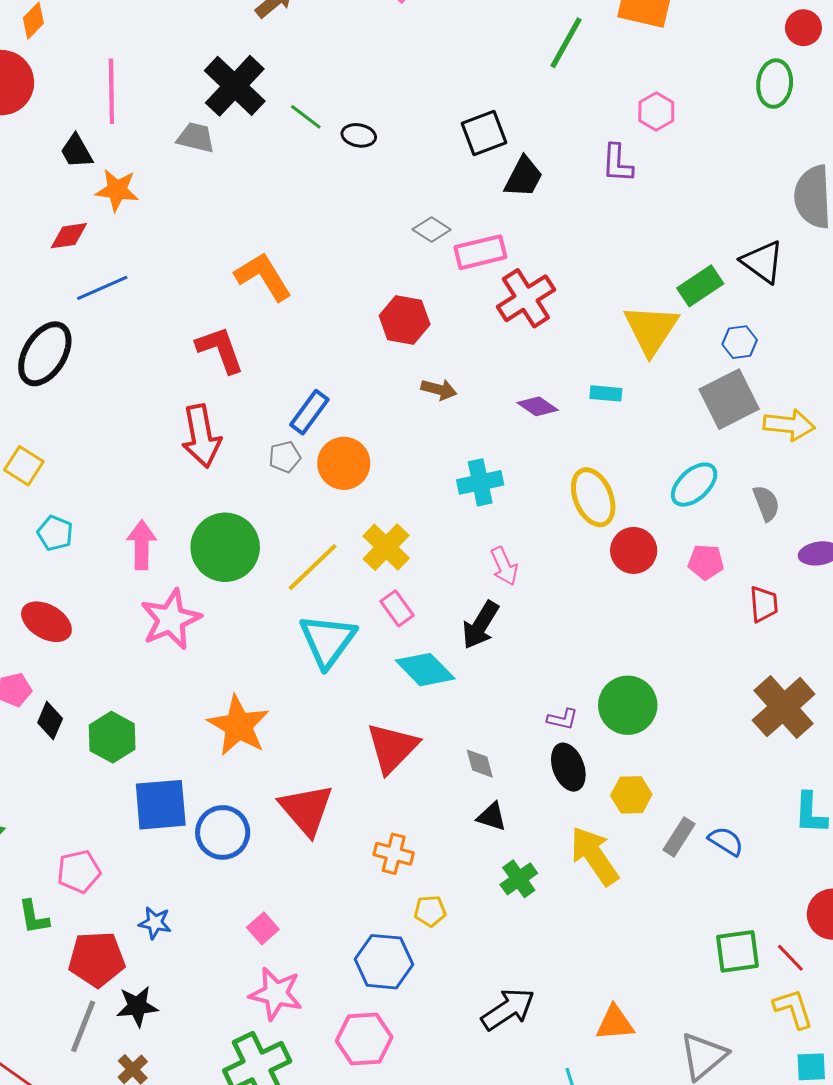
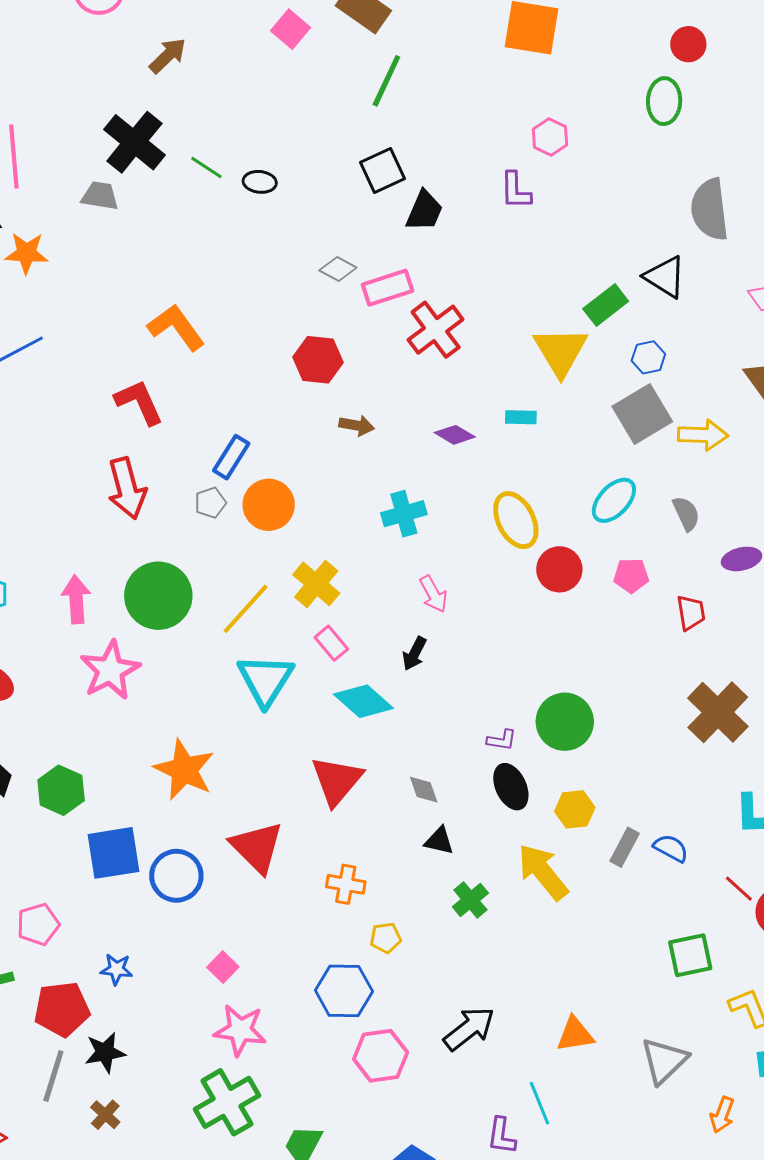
green line: (566, 43) -> (386, 81), moved
black arrow: (480, 625) -> (414, 654), size x0.7
red line: (790, 958) -> (739, 889), moved
pink hexagon: (364, 1039) -> (381, 1056), moved

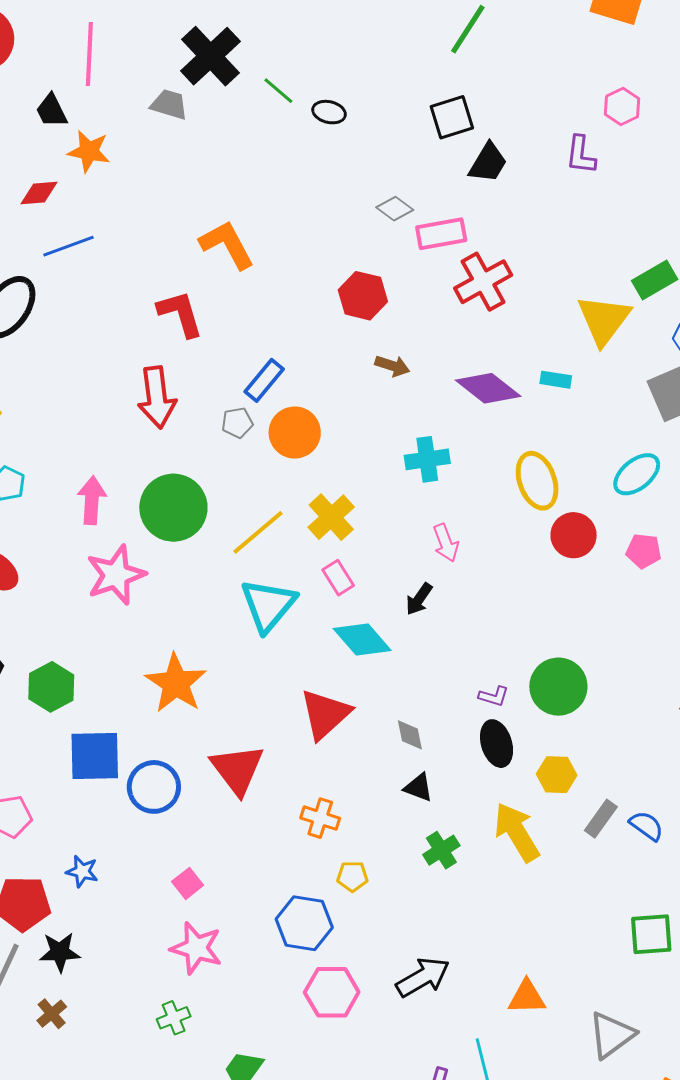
purple diamond: (455, 435) -> (488, 388), size x1.6
green cross: (227, 1102) -> (174, 1018), size x0.5

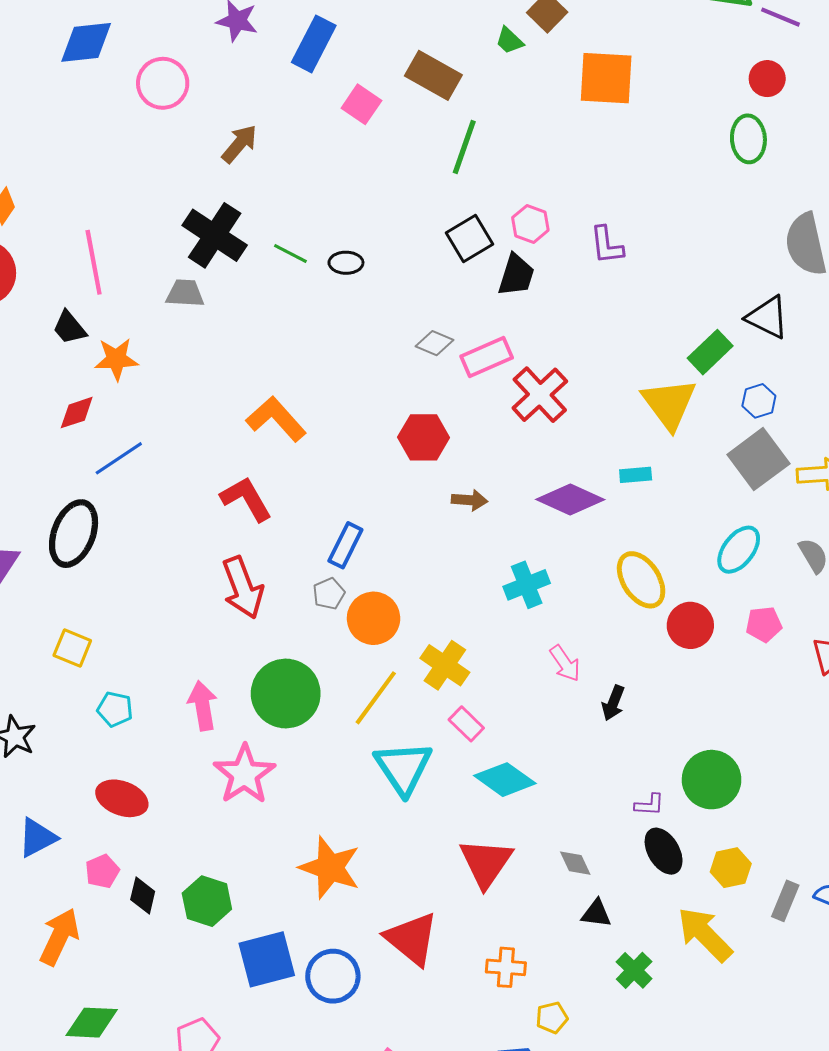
pink hexagon: (622, 106) -> (530, 224), moved
orange circle: (295, 433) -> (374, 618), moved
black arrow: (419, 599) -> (613, 703), moved

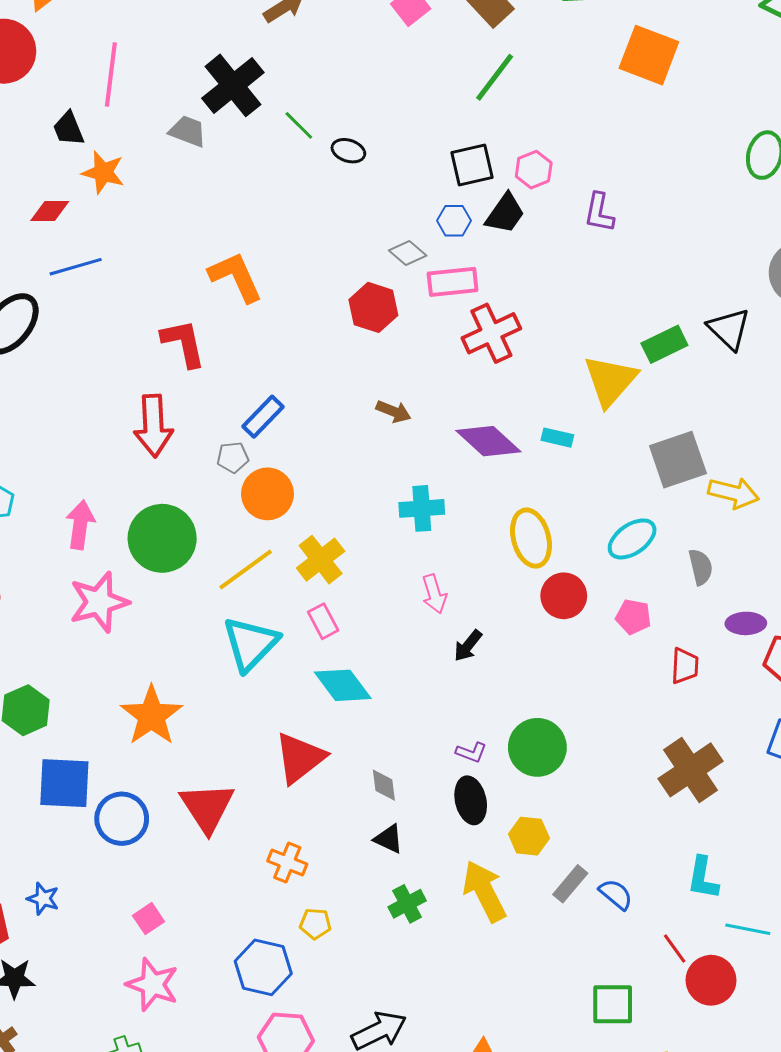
blue hexagon: (759, 401) -> (454, 221), moved
red hexagon: (424, 437) -> (373, 307), moved

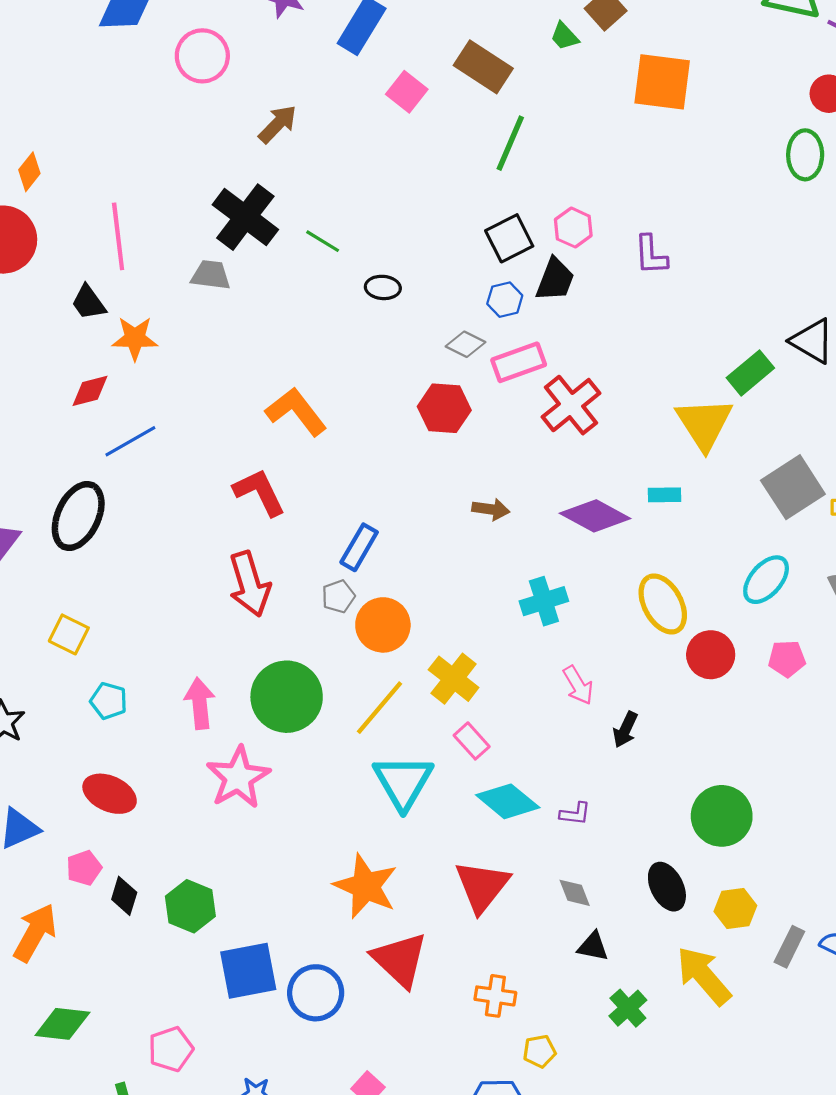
black ellipse: (348, 151) -> (383, 287), moved
orange star: (151, 716) -> (366, 886), moved
purple L-shape: (471, 752) -> (575, 814), moved

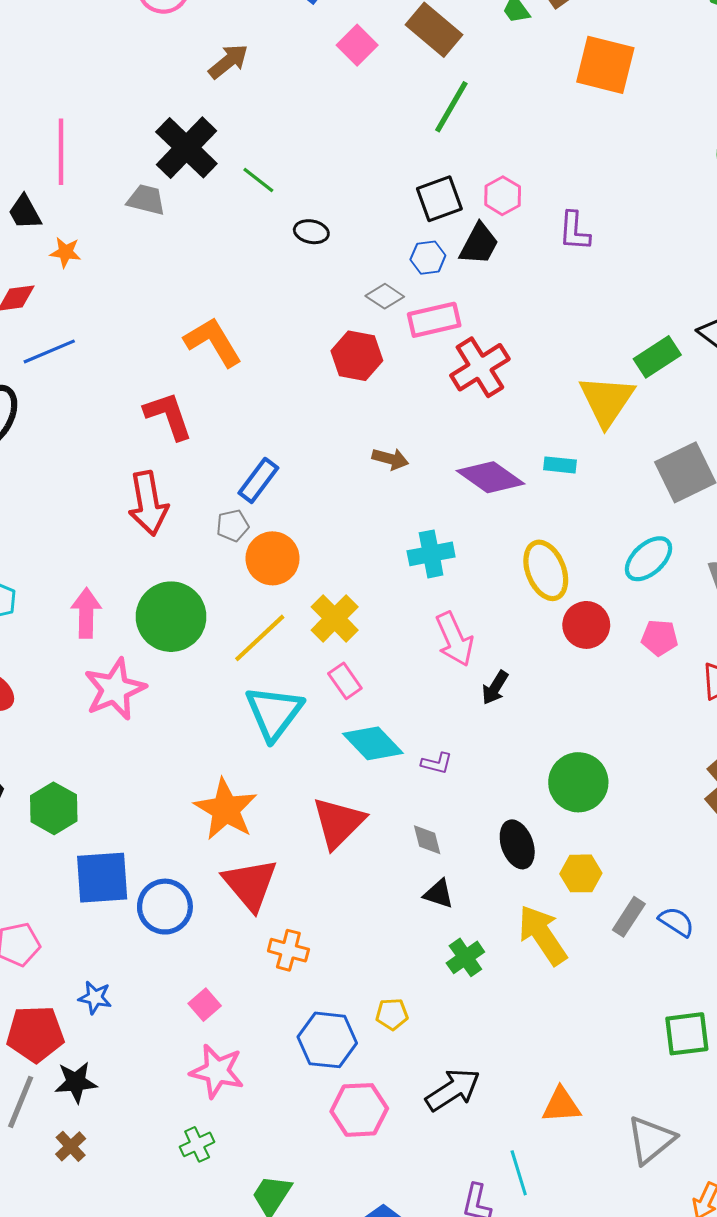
orange star: (135, 338) -> (65, 252), size x0.7
pink arrow: (578, 685) -> (454, 639), size x1.4
orange cross: (495, 996) -> (288, 950), moved
yellow pentagon: (539, 1051) -> (392, 1014), moved

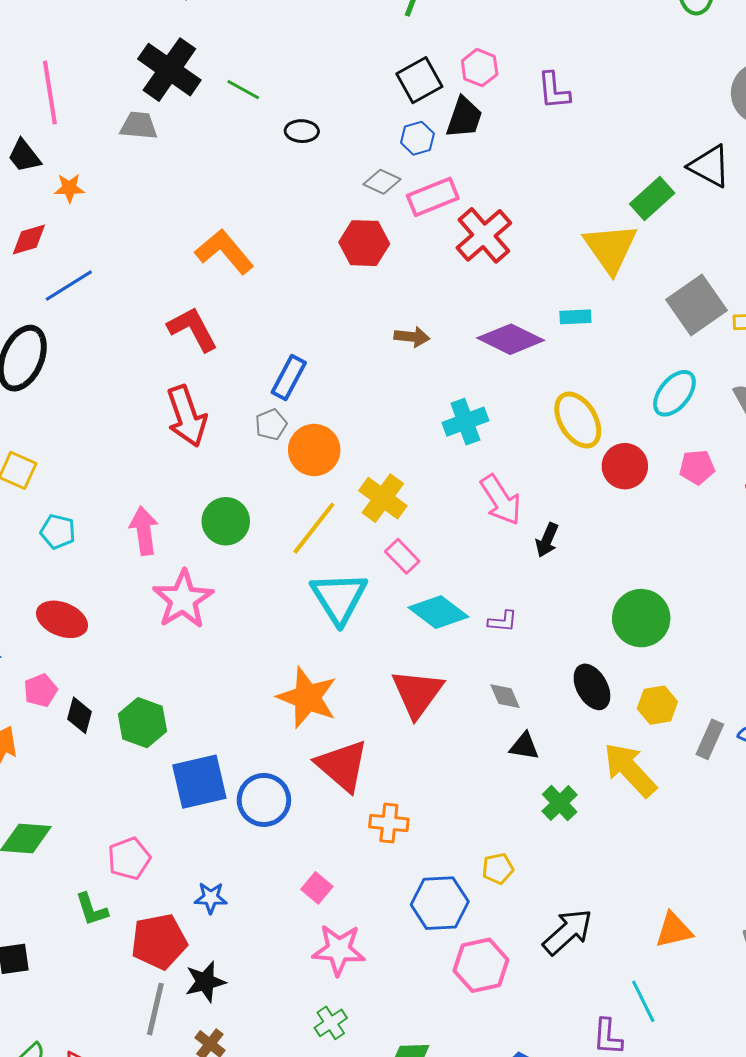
green circle: (171, 617) -> (226, 521), size x0.7

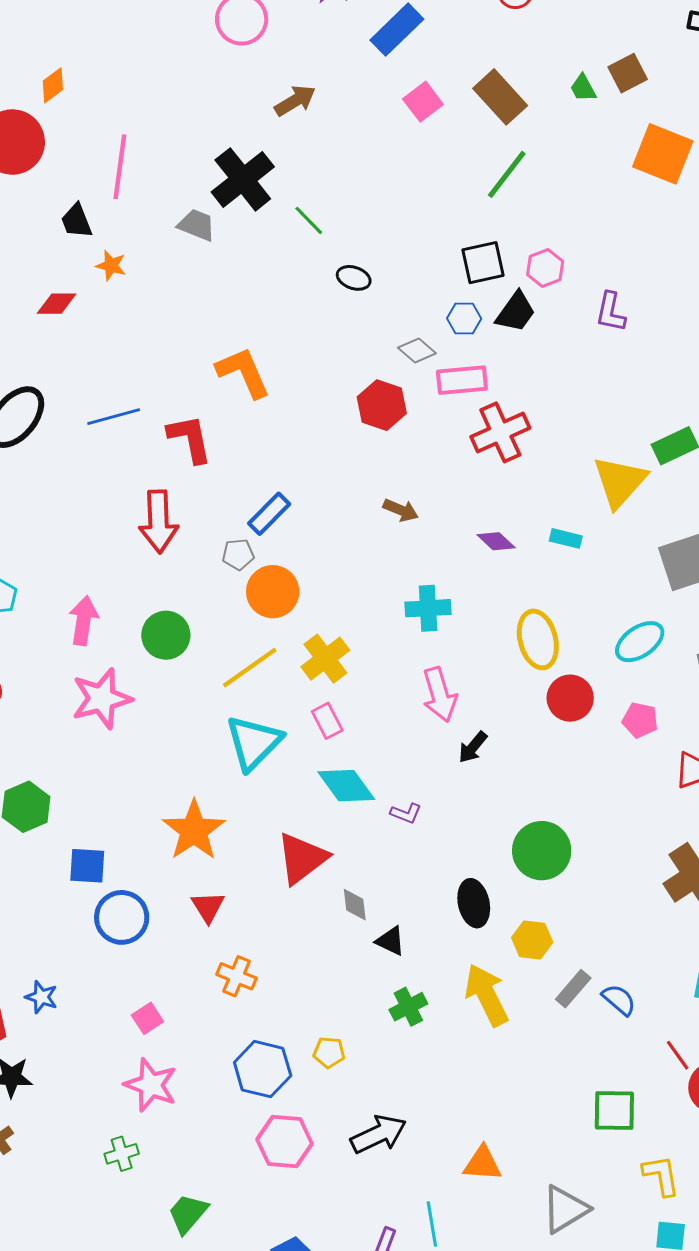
blue line: (69, 286) -> (114, 417), moved
purple diamond: (511, 339) -> (496, 541), size x0.6
gray diamond: (505, 696) -> (355, 905), moved
red triangle: (342, 766) -> (208, 907), size x0.6
blue square: (199, 782) -> (87, 866), moved, size x0.7

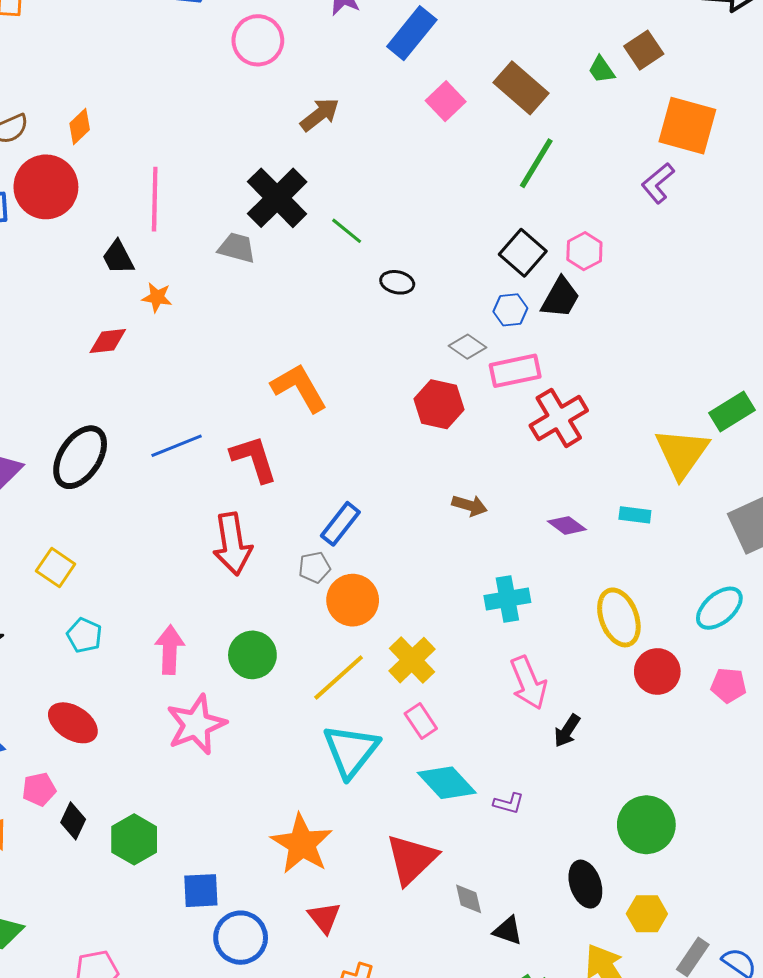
black square: (483, 263) -> (523, 253), turned -30
purple L-shape: (611, 312) -> (658, 183), moved, turned 45

